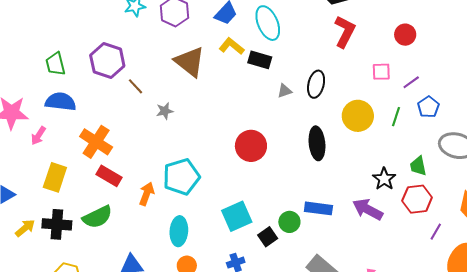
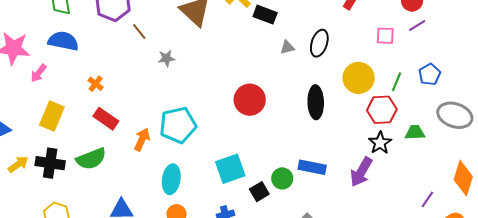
purple line: (411, 82) -> (417, 26), moved
orange cross: (96, 142) -> (96, 84), size x0.5
green trapezoid: (418, 166) -> (415, 133), turned 95
red hexagon: (417, 199) -> (382, 110), moved
purple arrow: (368, 209) -> (361, 172), turned -92

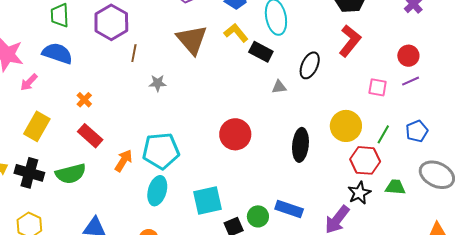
brown line: (139, 31) -> (134, 53), turned 42
black ellipse: (319, 43) -> (310, 65), moved
cyan ellipse: (171, 179) -> (157, 191), moved

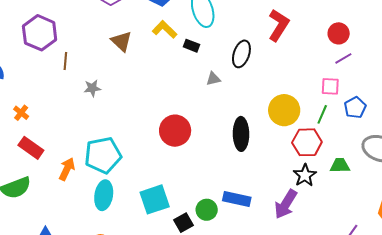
brown triangle: (192, 40) -> (122, 41), size x0.7
black rectangle: (261, 52) -> (191, 46), size x0.7
pink square: (378, 87) -> (330, 86), moved

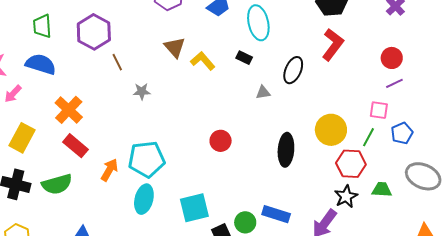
yellow L-shape: (165, 30) -> (203, 61), moved
brown line: (65, 61) -> (117, 62), turned -36
orange cross: (21, 113) -> (69, 110), size x1.8
red circle: (175, 131) -> (221, 141), size x0.7

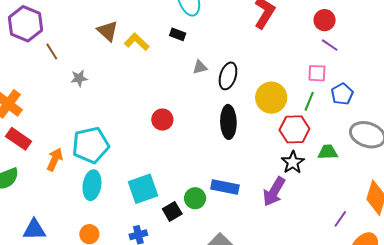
black ellipse: (293, 70) -> (228, 76), moved
purple line: (394, 83) -> (330, 45), turned 66

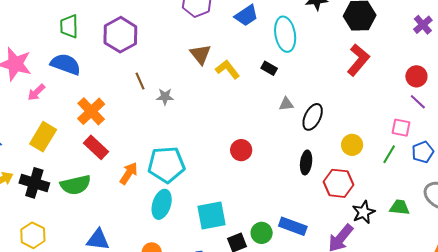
brown line: (52, 51) -> (140, 81), moved
yellow circle: (271, 98) -> (352, 145), size x0.7
black ellipse: (228, 122) -> (306, 162), size x0.7
red hexagon: (294, 129) -> (338, 183), moved

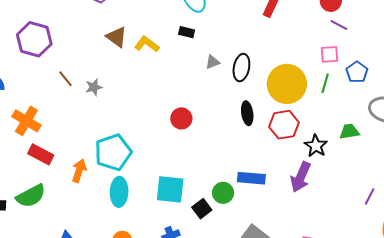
yellow circle: (352, 145) -> (287, 84), size x1.8
cyan square: (212, 216) -> (170, 189), turned 32

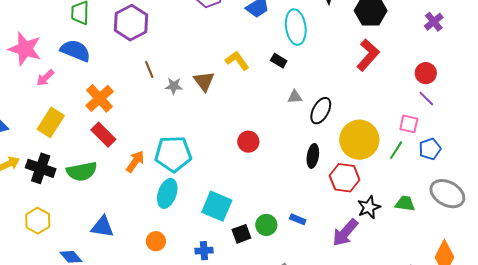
brown triangle: (117, 37) -> (204, 81), moved
blue rectangle: (251, 178) -> (298, 219), size x0.6

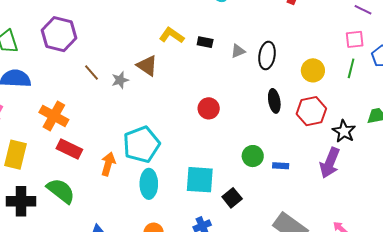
black rectangle: (279, 61) -> (205, 42), moved
yellow circle: (359, 140) -> (313, 70), size x0.6
green semicircle: (82, 171) -> (61, 191), turned -112
green circle: (266, 225) -> (253, 156), moved

